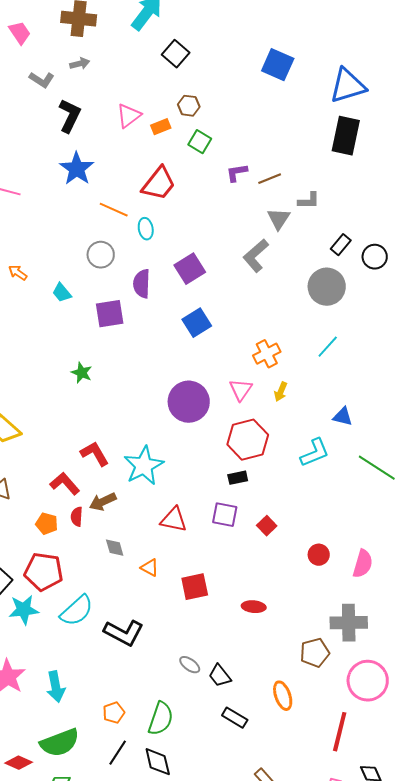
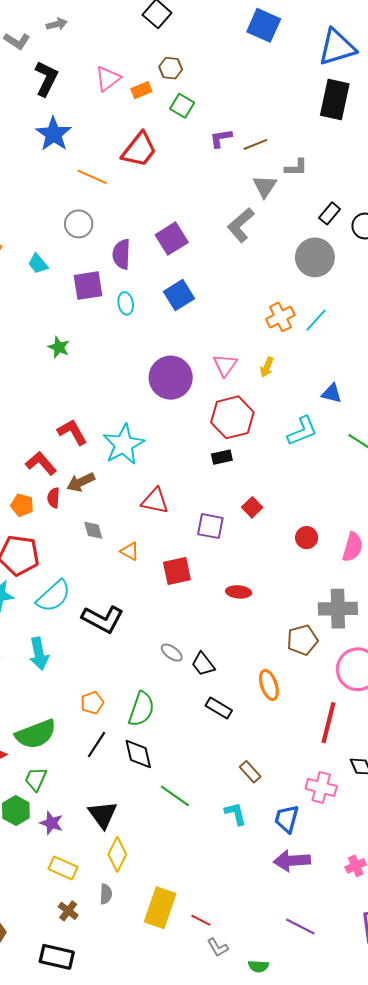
cyan ellipse: (146, 229) -> (126, 303), moved
orange cross: (267, 354) -> (280, 317), moved
purple square: (225, 515) -> (210, 526), moved
cyan arrow: (56, 687) -> (39, 654), moved

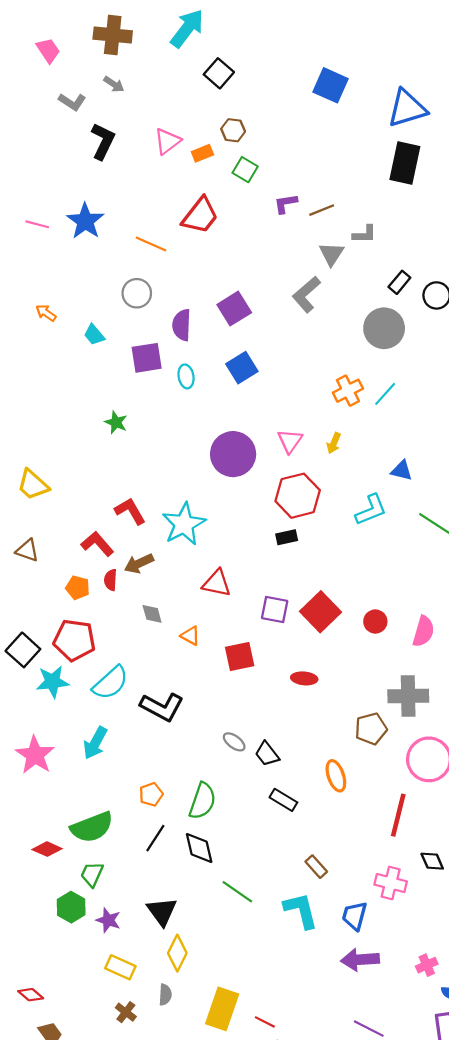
gray arrow: (57, 24) -> (114, 84), turned 48
blue star: (54, 134) -> (85, 221), moved
red square: (252, 507) -> (321, 612), moved, size x1.8
cyan arrow: (39, 654) -> (95, 743), turned 40
cyan L-shape: (235, 814) -> (301, 910), size x1.5

